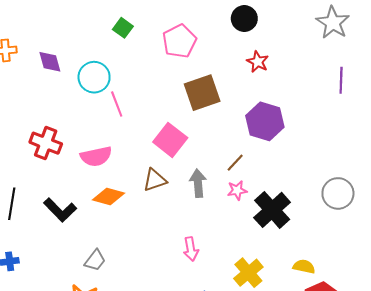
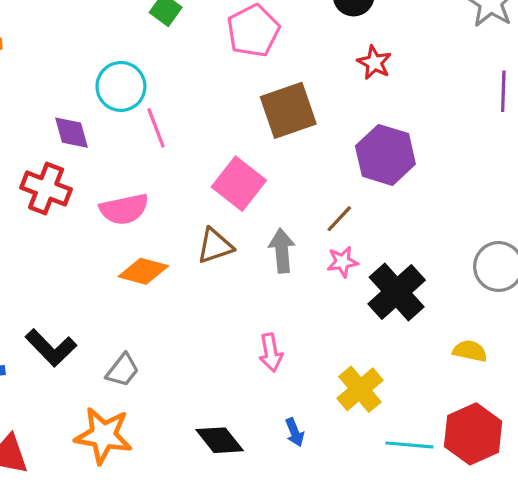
purple diamond: (50, 62) -> (72, 133), moved
black L-shape: (60, 210) -> (51, 348), moved
yellow semicircle: (304, 267) -> (470, 351), moved

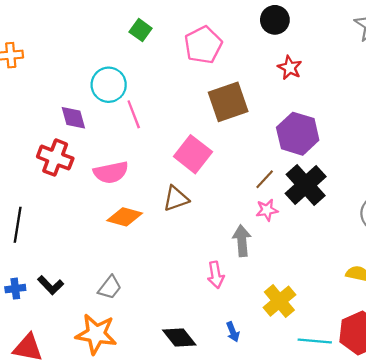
gray arrow: (282, 251) -> (242, 241), moved
black cross: (397, 292) -> (306, 185), moved
black L-shape: (51, 348) -> (51, 285), moved, size x0.7

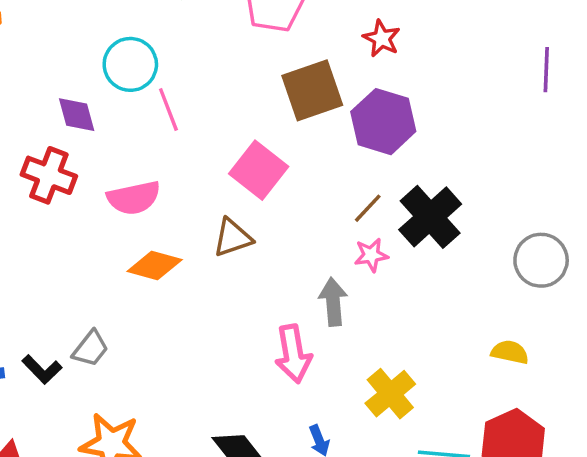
red star: (290, 68) -> (382, 38), moved
purple hexagon: (298, 134) -> (383, 122), moved
pink arrow: (216, 275) -> (293, 354), size x1.4
gray trapezoid: (110, 287) -> (90, 349), moved

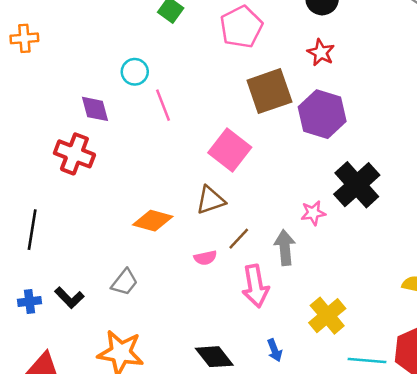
cyan circle: (130, 64) -> (135, 72), size x0.7
pink semicircle: (134, 198) -> (205, 258), moved, size x0.6
brown line: (368, 208) -> (239, 239), moved
gray trapezoid: (90, 349) -> (124, 282), moved

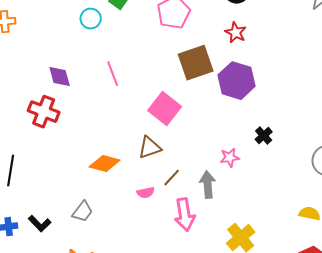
cyan circle: (135, 72) -> (91, 19), moved
black cross: (357, 185) -> (264, 136), size x0.5

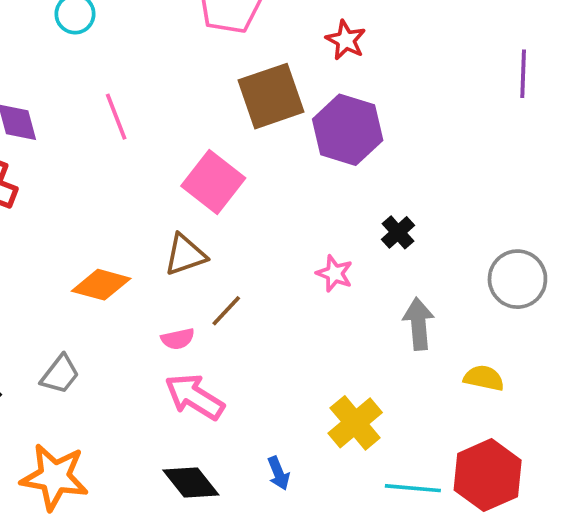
pink star: (230, 158) -> (335, 273), turned 30
gray arrow: (208, 185) -> (419, 324), moved
pink arrow: (185, 215) -> (194, 397), moved, turned 132

